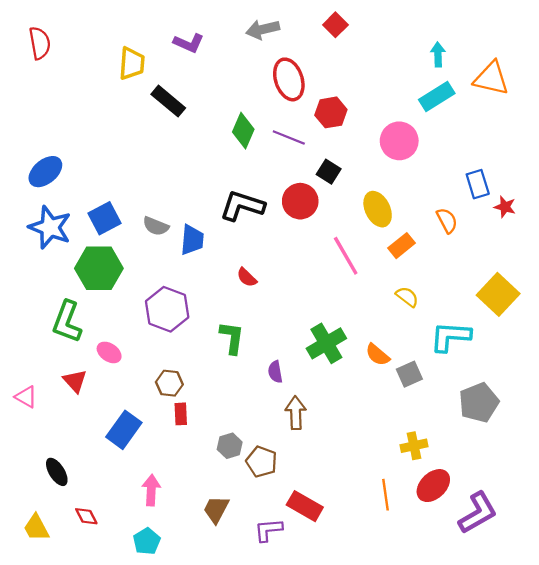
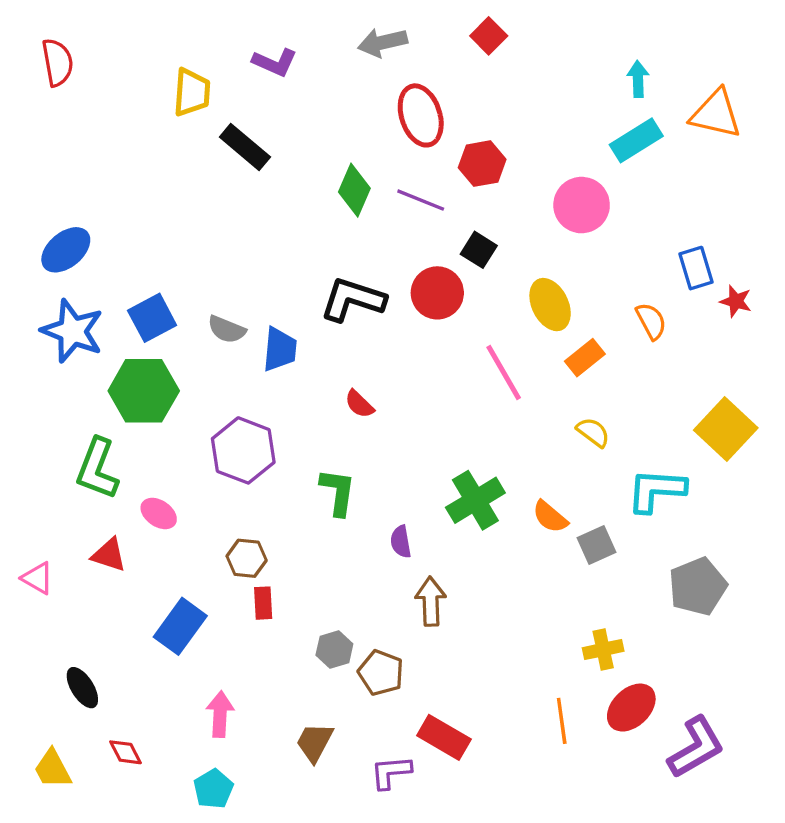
red triangle: (75, 381) -> (109, 555), turned -30

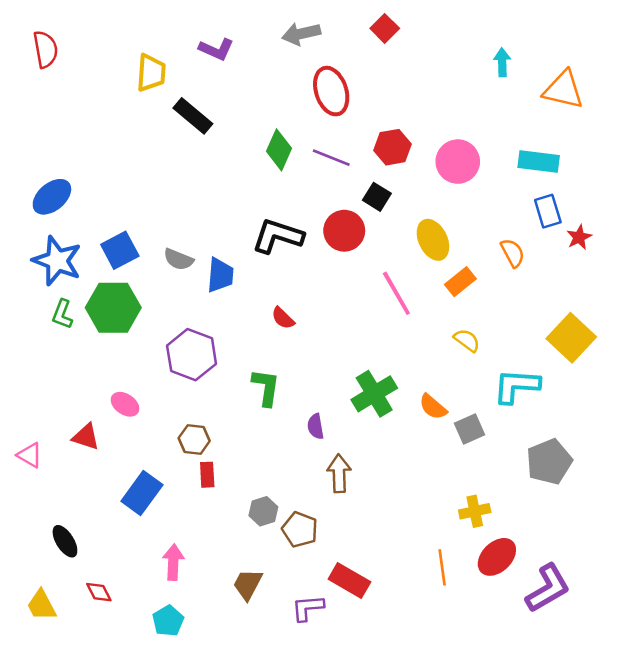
cyan rectangle: (636, 140) -> (539, 162), moved, turned 39
red hexagon: (482, 164) -> (393, 147), moved
red star: (736, 301) -> (579, 237), turned 30
green L-shape: (97, 469) -> (62, 314), moved, size x0.6

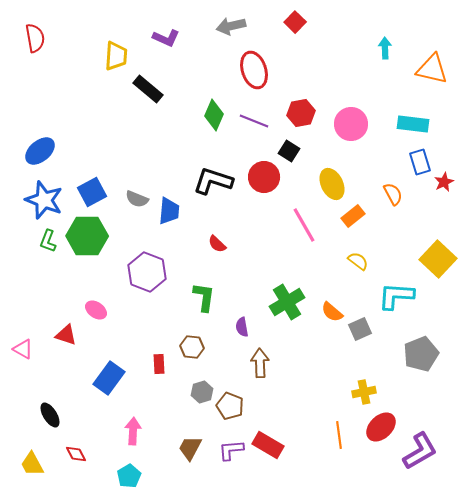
brown hexagon: (194, 439) -> (192, 347), moved
purple L-shape: (308, 608) -> (231, 450), moved

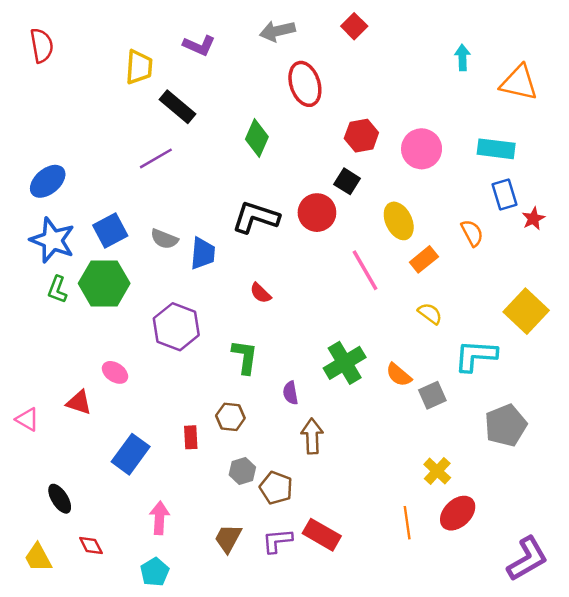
purple line: (254, 121) -> (156, 158), moved, turned -52
yellow cross: (364, 392) -> (437, 471), turned -35
purple L-shape: (420, 451) -> (527, 559), moved

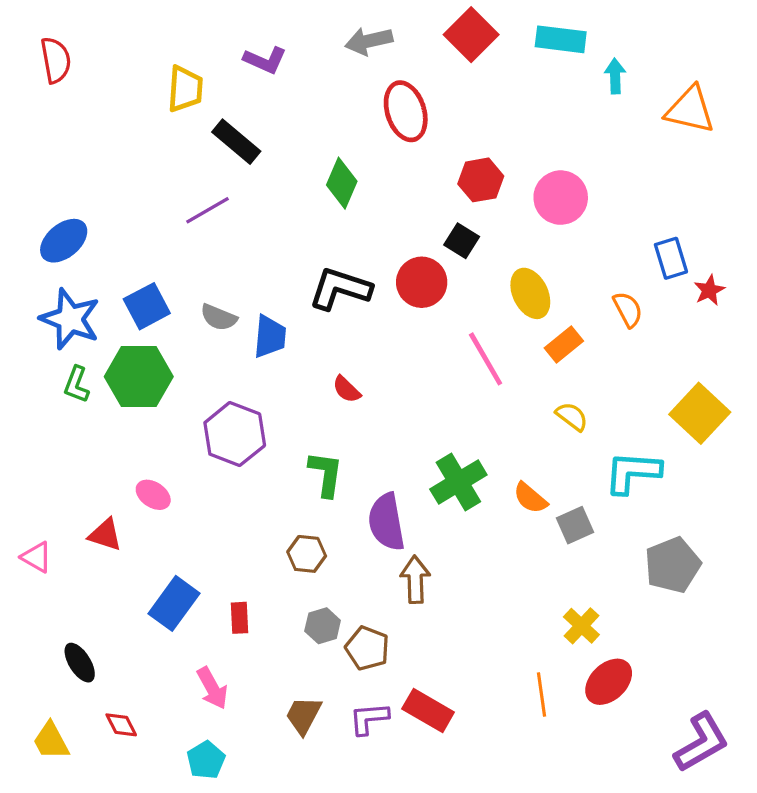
red square: (354, 26) -> (471, 35), size x1.5
cyan rectangle: (496, 149) -> (561, 39), moved
purple semicircle: (291, 393) -> (386, 522), size x1.8
red rectangle: (191, 437) -> (239, 618), moved
pink arrow: (159, 518) -> (212, 688), turned 148

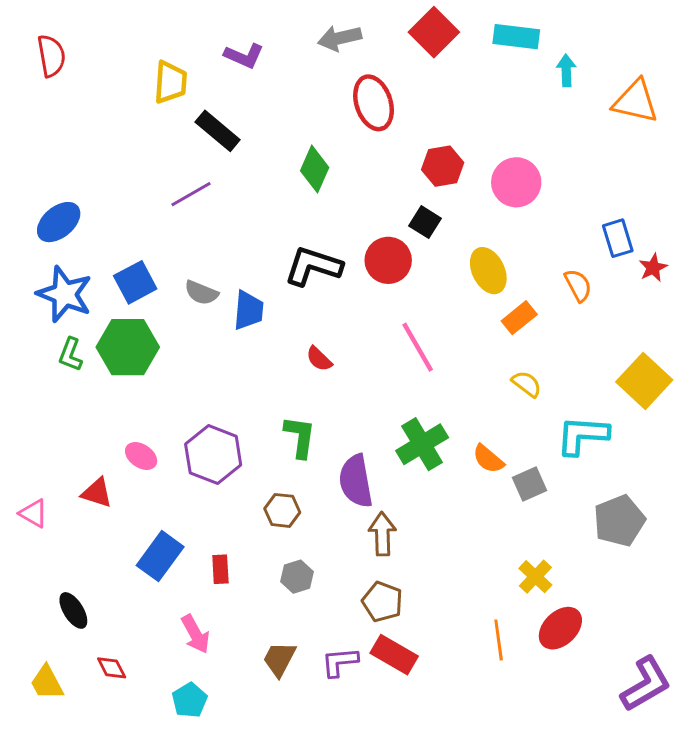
pink line: (486, 359) -> (418, 347), moved
purple hexagon: (235, 434) -> (213, 455), moved
brown pentagon: (367, 648) -> (382, 602), moved

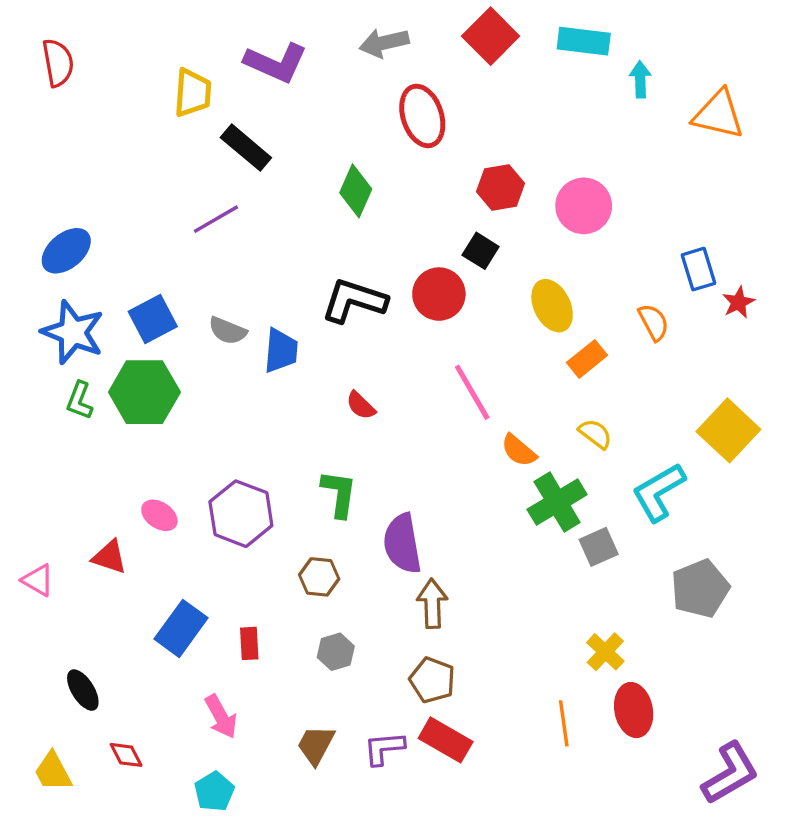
purple L-shape: (244, 56) -> (276, 63), size x1.4
cyan L-shape: (582, 435) -> (659, 492), turned -34
green cross: (422, 444) -> (557, 502), moved
orange semicircle: (488, 459) -> (519, 450), moved
red ellipse: (560, 628) -> (634, 710), turned -57

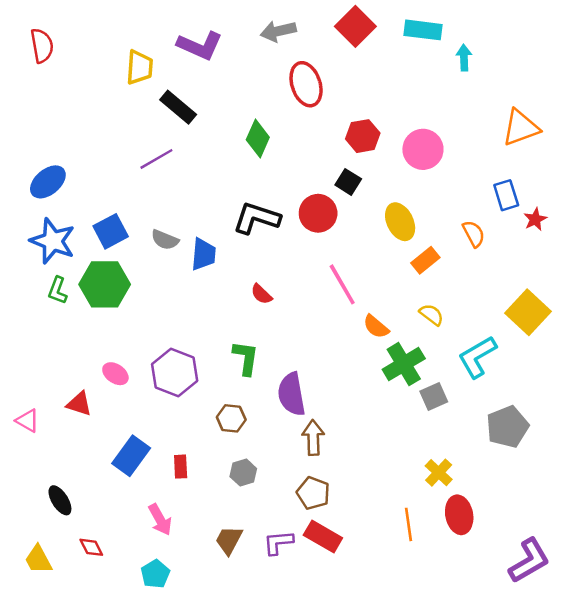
orange triangle: (718, 114) -> (521, 128), moved, turned -33

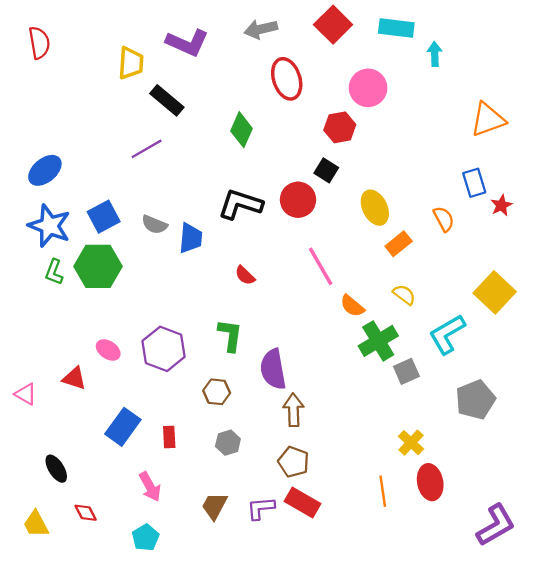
pink circle: (423, 149) -> (368, 88), moved

